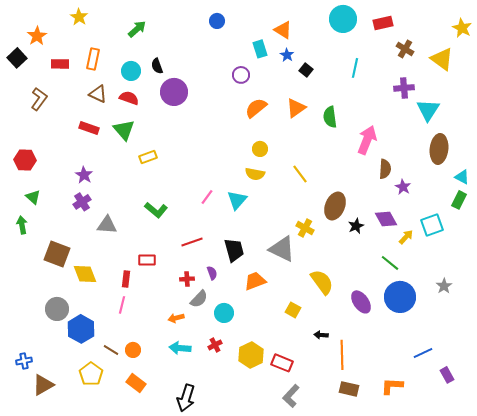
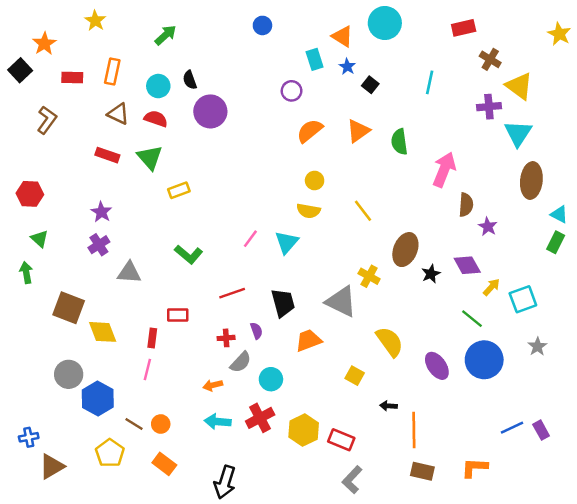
cyan circle: (343, 19) -> (385, 23), moved
yellow triangle: (442, 59) -> (519, 86), moved
cyan square: (432, 225) -> (523, 299), moved
red cross: (215, 345) -> (260, 418), size x1.6
purple rectangle: (447, 375) -> (541, 430), moved

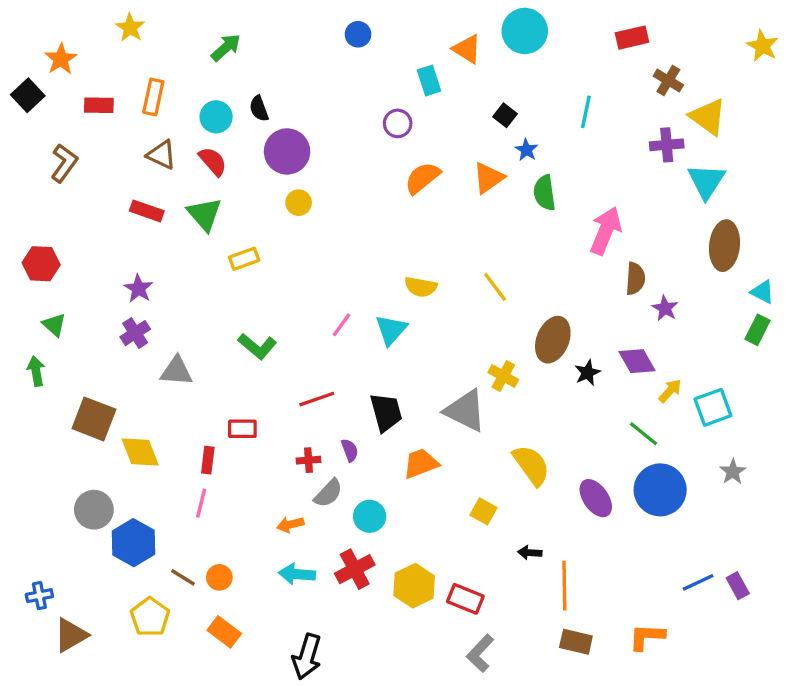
blue star: (347, 67) -> (526, 150), moved
red semicircle: (156, 119) -> (213, 161), turned 30
yellow circle: (315, 181) -> (299, 203), moved

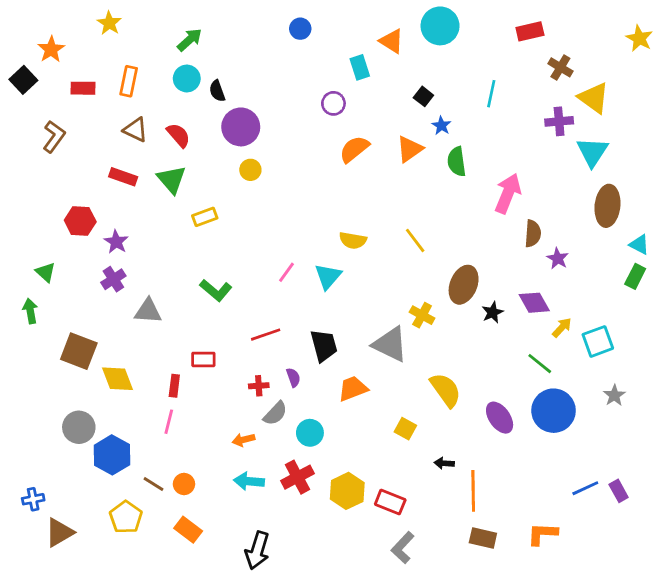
cyan circle: (216, 117) -> (187, 78), moved
red hexagon: (41, 264) -> (80, 221), moved

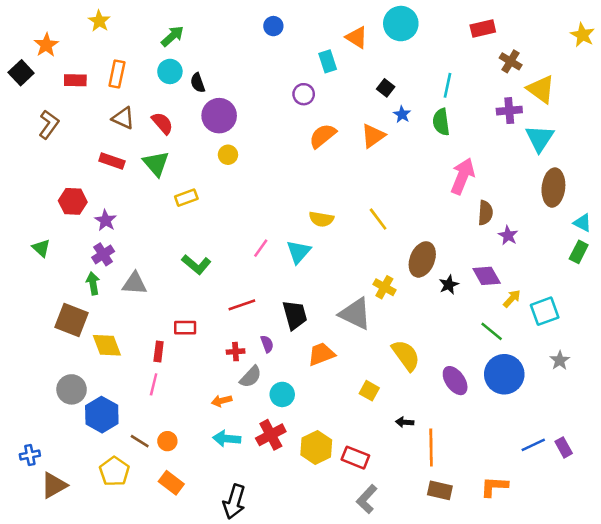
green semicircle: (457, 162) -> (441, 122), moved
green arrow: (30, 311) -> (93, 283), moved

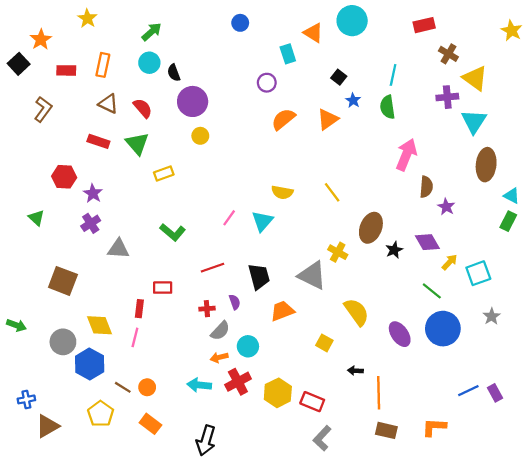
green arrow: (93, 283) -> (16, 325), moved, turned 120
yellow diamond: (107, 345) -> (100, 325), moved
orange arrow: (222, 401) -> (219, 357), moved

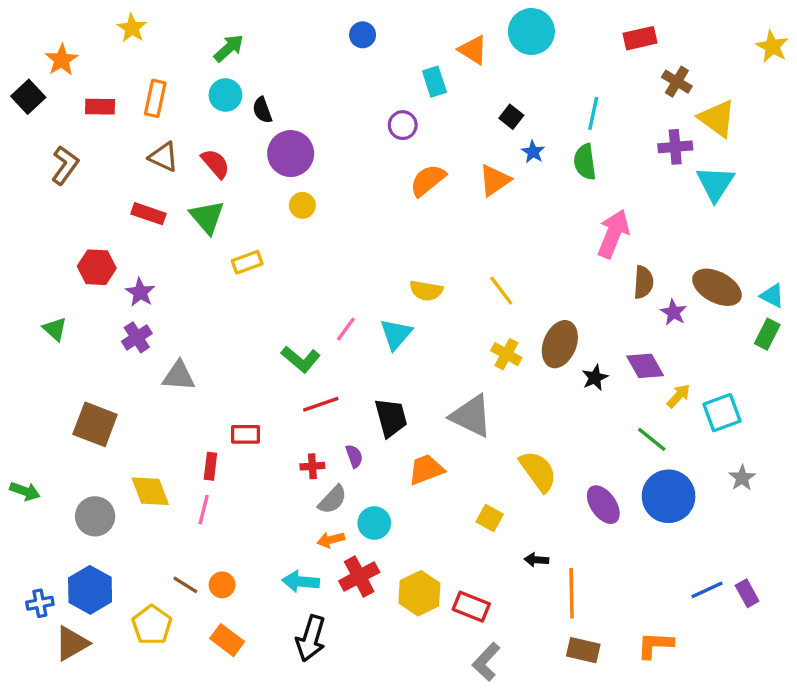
brown ellipse: (486, 165) -> (717, 287), moved, turned -68
green L-shape: (173, 232) -> (301, 359), moved
yellow cross: (338, 252) -> (506, 354), moved
blue hexagon: (90, 364) -> (90, 590), moved
black arrow: (206, 440) -> (311, 638), moved

